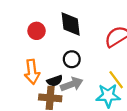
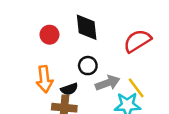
gray arrow: (72, 84) -> (108, 83), moved

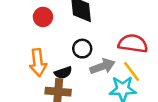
red semicircle: (137, 41) -> (133, 44), moved, turned 40

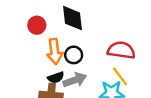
orange arrow: (38, 63) -> (55, 51), moved
gray arrow: (102, 66) -> (75, 80), moved

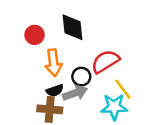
red semicircle: (121, 50) -> (105, 61), moved, turned -40
black circle: (74, 55) -> (81, 77), moved

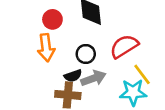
orange arrow: (54, 63) -> (46, 48), moved
black circle: (81, 77) -> (86, 54), moved

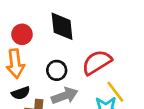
black semicircle: (73, 76) -> (21, 93), moved

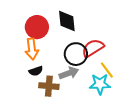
red circle: (22, 34) -> (37, 27), size x1.5
black circle: (57, 70) -> (76, 54), moved, size x1.5

